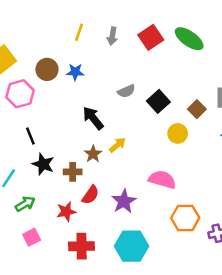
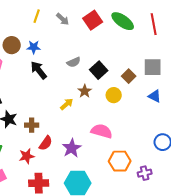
gray arrow: (112, 36) -> (63, 19), turned -56
black arrow: (93, 118) -> (39, 70), moved
brown star: (93, 154) -> (85, 91), moved

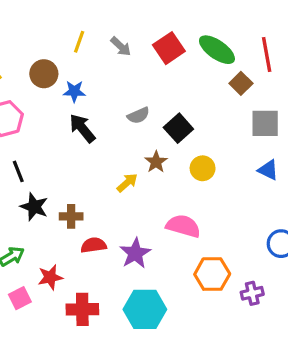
brown circle: (12, 45) -> (44, 74), moved
brown square: (129, 76) -> (241, 83), moved
red semicircle: (46, 143) -> (94, 245), turned -133
red star: (27, 156) -> (50, 277), moved

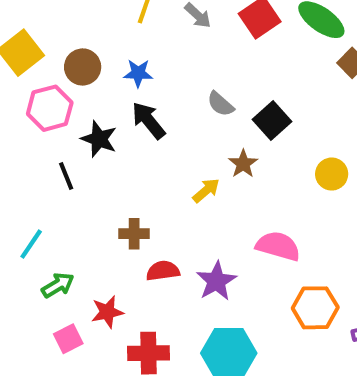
brown circle: (44, 74) -> (83, 67), moved
gray semicircle: (138, 115) -> (220, 104), turned 65
yellow circle: (203, 168) -> (332, 174), moved
black star: (34, 207) -> (99, 139), moved

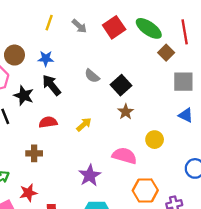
brown star: (243, 164) -> (126, 112), moved
yellow circle: (332, 174) -> (155, 140), moved
brown cross: (134, 234) -> (34, 153), moved
red semicircle: (163, 271) -> (48, 122), moved

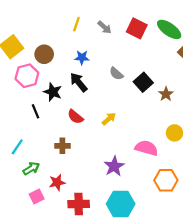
red square: (114, 27) -> (137, 28), turned -30
blue star: (46, 59) -> (82, 57), moved
brown star: (126, 112) -> (166, 94), moved
red semicircle: (48, 122) -> (75, 117), turned -133

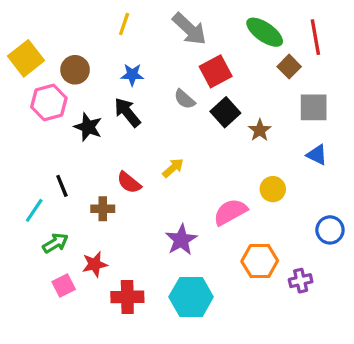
gray arrow: (104, 27) -> (189, 29), moved, size x1.6
red square: (137, 28) -> (216, 71), moved, turned 36
black line: (36, 111) -> (62, 186), moved
red semicircle: (75, 117) -> (129, 183), moved
pink semicircle: (146, 148) -> (230, 212), turned -45

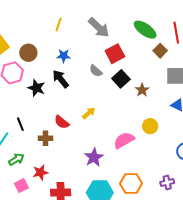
orange hexagon: (260, 261) -> (131, 184), moved

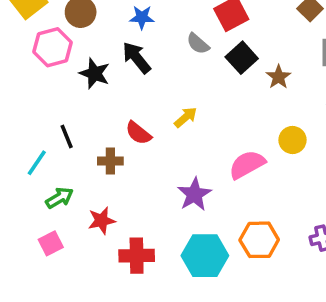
pink square: (21, 186) -> (51, 243), moved

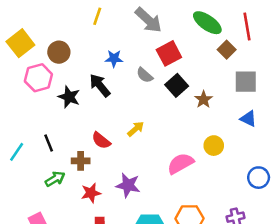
blue star: (142, 17) -> (114, 59), moved
cyan line: (37, 163) -> (17, 152), moved
purple star: (194, 194) -> (128, 185), moved, turned -30
green arrow: (60, 198) -> (55, 179), moved
red star: (102, 221) -> (91, 193), moved

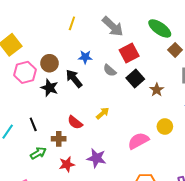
brown circle: (59, 52) -> (49, 63), moved

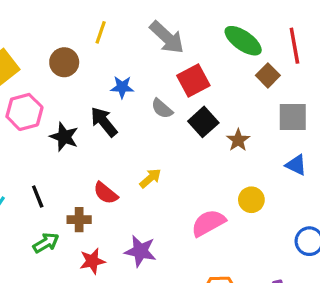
brown circle: (49, 63) -> (64, 62), moved

